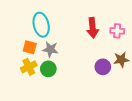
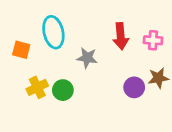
orange square: (30, 47) -> (21, 50), moved
gray star: (50, 49) -> (87, 58), moved

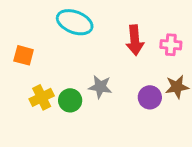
cyan ellipse: (53, 32) -> (75, 22), moved, turned -56
gray star: (87, 58) -> (100, 87), moved

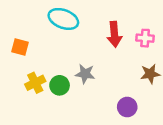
purple circle: (150, 97) -> (127, 107), moved

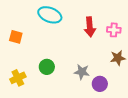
gray star: (85, 74) -> (82, 72), moved
yellow cross: (35, 83) -> (18, 78), moved

